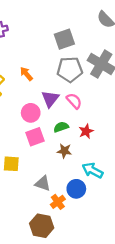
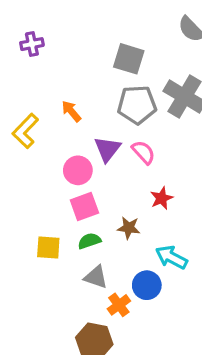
gray square: (64, 39) -> (129, 59), turned 36
green semicircle: (61, 127) -> (89, 241), moved

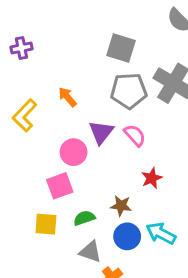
purple cross: (32, 44) -> (21, 48), moved
pink square: (84, 206) -> (60, 186), moved
blue circle: (147, 285) -> (127, 236), moved

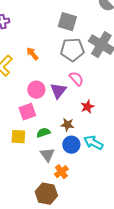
purple triangle: (101, 132) -> (58, 91), moved
gray triangle: (90, 252) -> (47, 155), turned 35

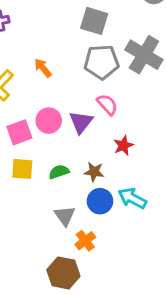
pink square: (27, 112) -> (19, 132), moved
green semicircle: (43, 133) -> (59, 172), moved
yellow square: (18, 137) -> (22, 169), moved

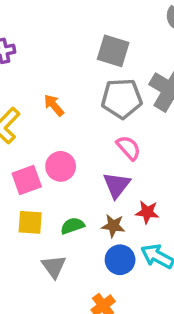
purple triangle: (81, 122) -> (117, 185), moved
red star: (123, 145) -> (147, 212), moved, turned 30
gray triangle: (65, 216) -> (54, 267), moved

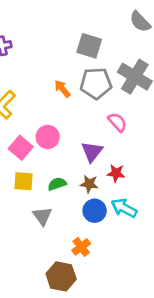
orange arrow: (54, 105) -> (62, 89), moved
pink semicircle: (129, 148) -> (117, 122), moved
pink square: (27, 180) -> (21, 148), turned -30

